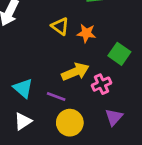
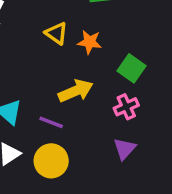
pink cross: (101, 84) -> (126, 107), moved
yellow circle: (70, 123) -> (51, 161), moved

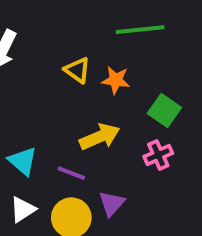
purple triangle: (125, 149) -> (112, 203), moved

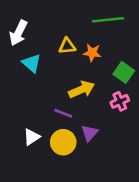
yellow triangle: (77, 70) -> (67, 46), turned -42
cyan triangle: (23, 161) -> (32, 63), moved

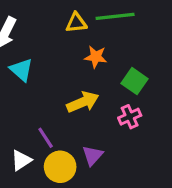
yellow triangle: (67, 46) -> (76, 23), moved
purple line: (63, 113) -> (46, 138), moved, turned 36

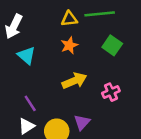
orange star: (96, 57) -> (69, 45), moved, turned -30
green square: (134, 81) -> (112, 45), moved
purple line: (46, 138) -> (30, 103), moved

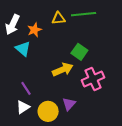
orange star: (69, 45) -> (34, 30), moved
green square: (112, 45) -> (79, 52), moved
pink cross: (111, 92) -> (93, 79), size x1.5

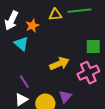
green square: (79, 52) -> (93, 47), moved, turned -35

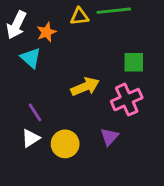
purple triangle: (65, 97) -> (109, 137), moved

